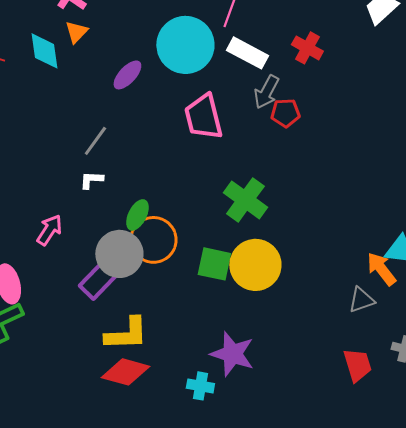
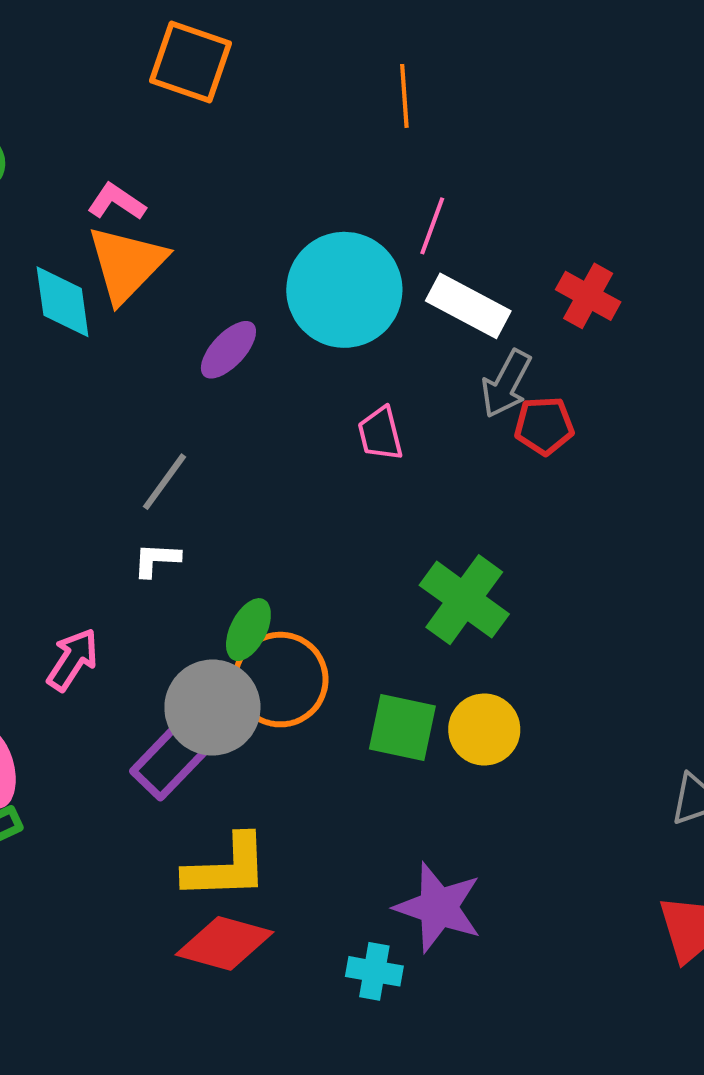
orange triangle: (76, 32) -> (127, 264), size x1.8
pink trapezoid: (203, 117) -> (380, 434), size x0.6
yellow circle: (255, 265) -> (484, 729), size x0.7

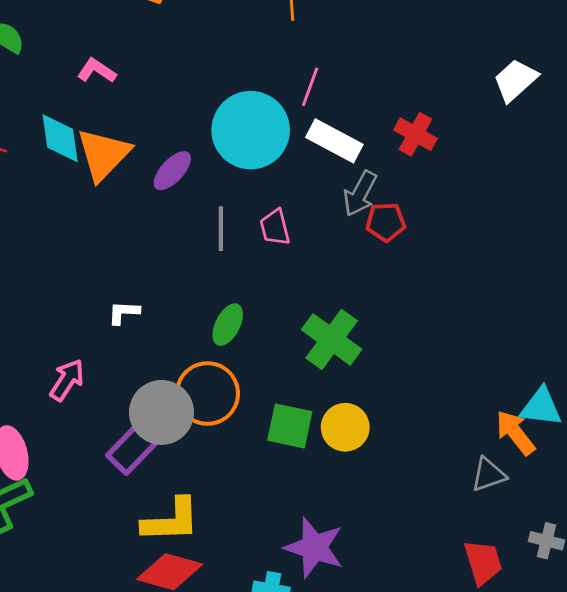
orange triangle: (127, 264) -> (103, 154), moved
gray line: (165, 482) -> (221, 229), moved, turned -36
green ellipse: (248, 630) -> (228, 325), moved

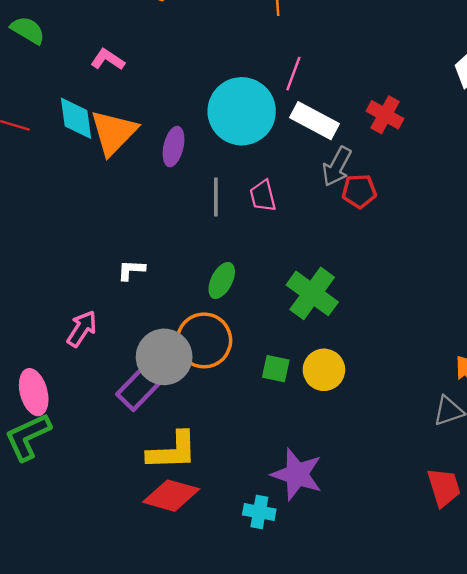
purple ellipse: (172, 171) -> (174, 147), turned -30
green square: (290, 426) -> (276, 369), size x0.7

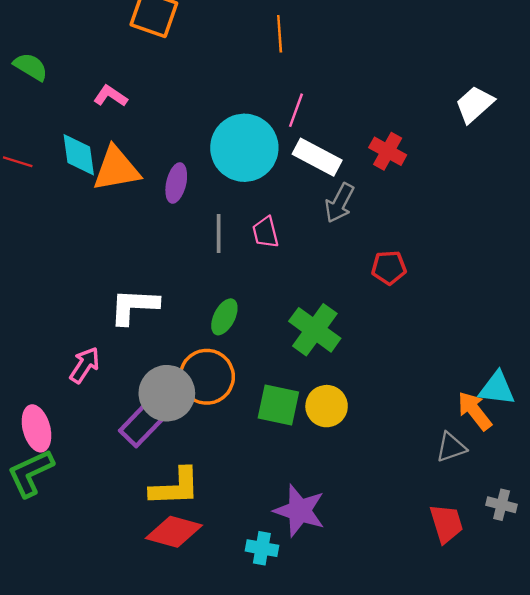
orange triangle: (114, 132) -> (116, 169), turned 36
red pentagon: (359, 191) -> (389, 268), moved
white L-shape: (131, 270) -> (134, 306), size x1.8
green square: (276, 369) -> (278, 405), size x1.5

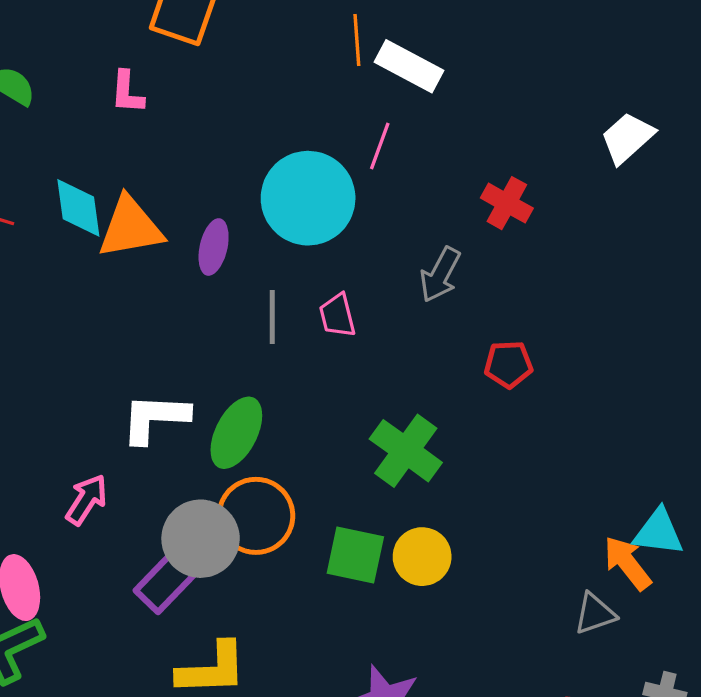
pink L-shape: (110, 96) -> (127, 92), moved, turned -120
white rectangle: (317, 157) -> (409, 66), moved
green ellipse: (224, 317) -> (236, 433), moved, size x1.4

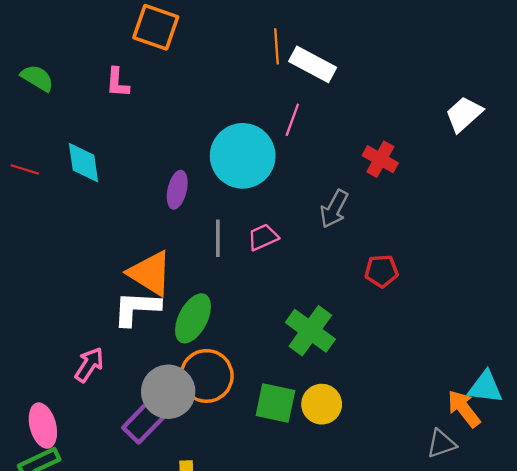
orange triangle: (130, 227) -> (150, 273), moved, turned 42
pink trapezoid: (337, 315) -> (263, 237), turned 80

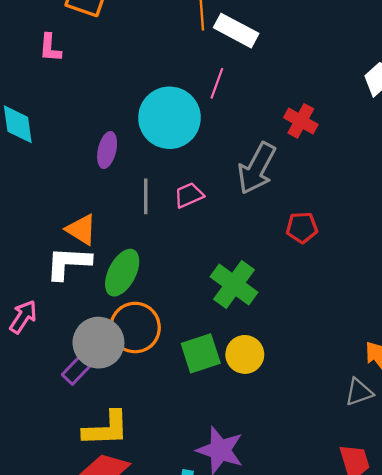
gray arrow: (334, 209) -> (257, 168), size x1.4
orange triangle: (150, 273) -> (81, 230), size x0.7
green square: (275, 403) -> (201, 353), turned -30
purple rectangle: (146, 420) -> (77, 370), size x0.7

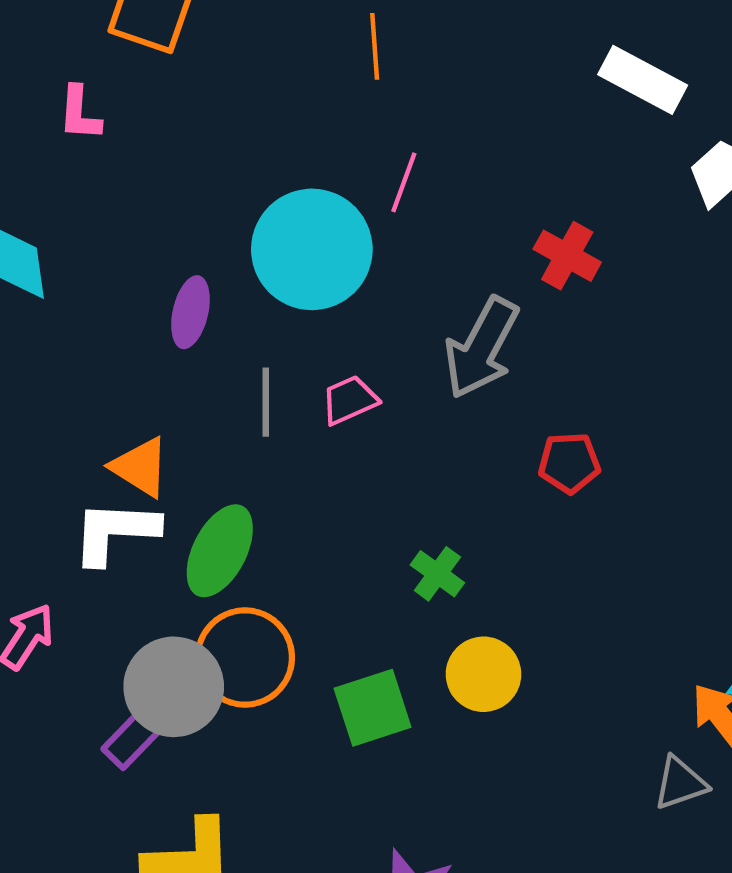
white rectangle: (236, 31) -> (643, 80), moved
green cross: (234, 285) -> (437, 574), size x0.6
yellow circle: (245, 354) -> (483, 674), moved

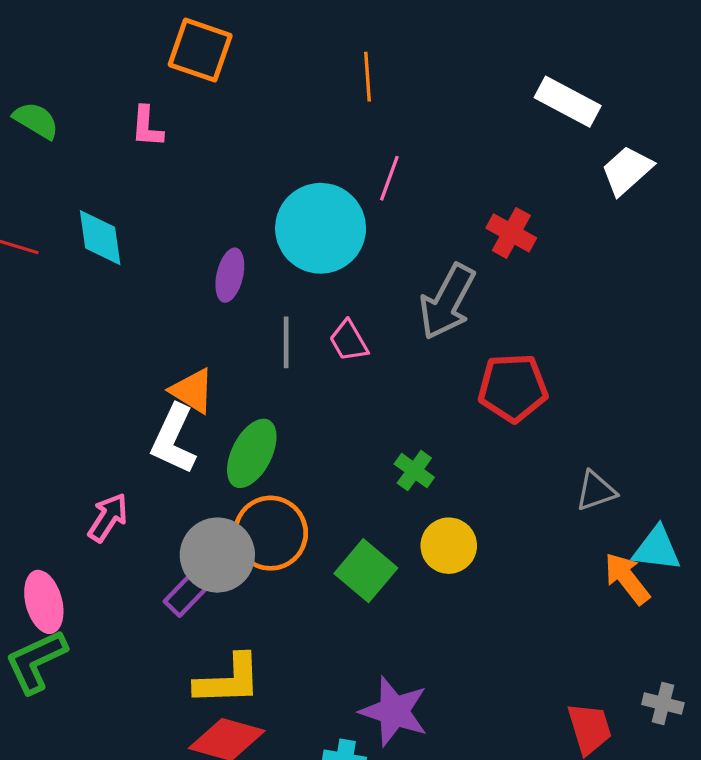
pink trapezoid: (350, 400) -> (349, 341), turned -96
red pentagon: (569, 463) -> (513, 388), size x1.5
white L-shape: (115, 532) -> (174, 439), turned -68
green square: (373, 708) -> (366, 571), turned -32
gray triangle: (680, 783) -> (596, 491), moved

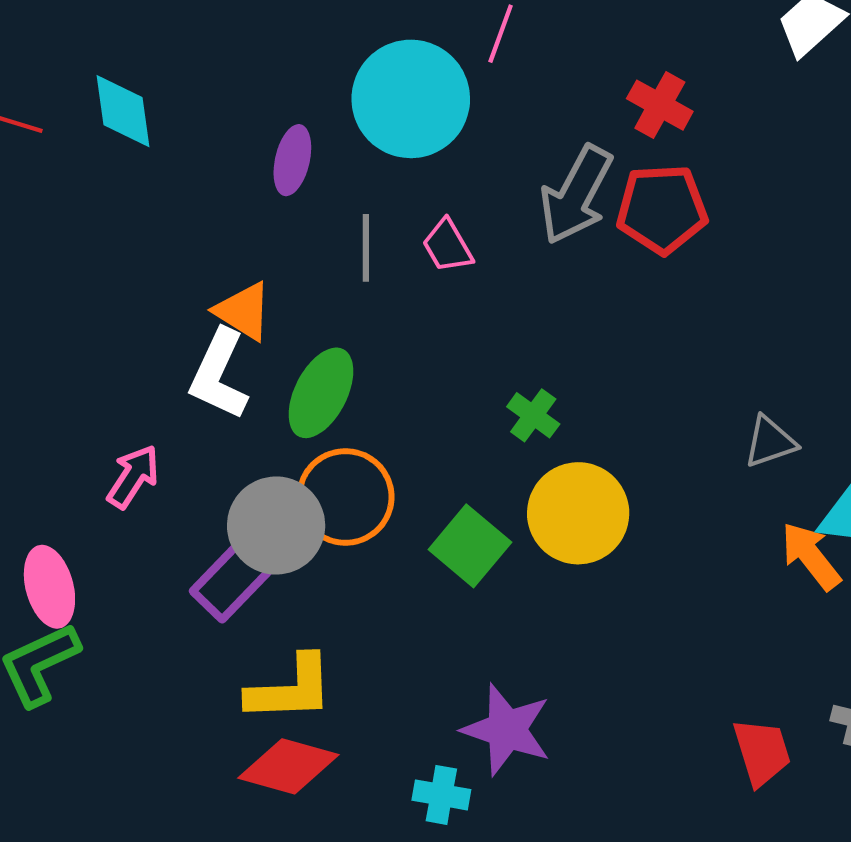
red pentagon: (513, 388) -> (662, 209), moved
yellow circle: (449, 546) -> (578, 513), size x1.4
purple rectangle: (186, 594) -> (235, 577), size x1.5

